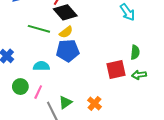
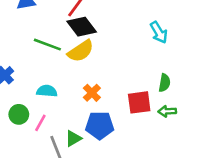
yellow semicircle: (66, 32) -> (81, 51), size x1.5
blue pentagon: (68, 51) -> (100, 125), moved
orange cross: (95, 103) -> (92, 93), moved

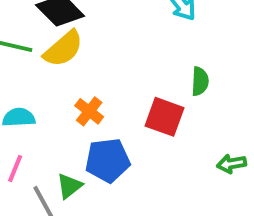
red square: (139, 102) -> (165, 117), turned 35
green arrow: (167, 111) -> (232, 164), moved

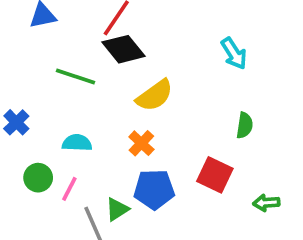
yellow semicircle: (63, 49) -> (155, 95), moved
red square: (165, 117) -> (215, 175), moved

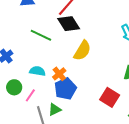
yellow semicircle: (155, 95) -> (82, 51), turned -30
orange cross: (141, 143) -> (59, 74), moved
blue pentagon: (154, 189) -> (65, 89), moved, turned -30

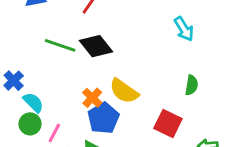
black diamond: (69, 24) -> (96, 46), moved
yellow semicircle: (82, 51) -> (124, 91), moved, turned 100
cyan semicircle: (37, 71) -> (33, 102), moved, turned 42

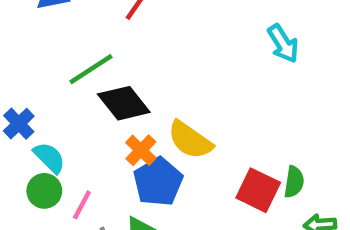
green line: (60, 45) -> (91, 69), turned -52
black diamond: (96, 46) -> (124, 103), moved
green semicircle: (192, 85) -> (294, 182), moved

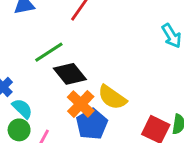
orange cross: (141, 150) -> (81, 104), size x1.4

